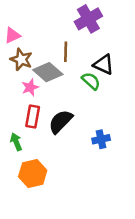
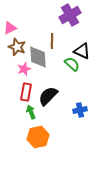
gray diamond: (48, 72) -> (38, 57), turned 45
green arrow: (16, 142) -> (31, 112), moved
orange hexagon: (33, 173) -> (38, 137), moved

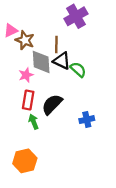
brown star: (17, 47) -> (25, 40), moved
black triangle: (82, 51) -> (62, 61), moved
orange hexagon: (38, 137) -> (25, 161), moved

